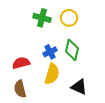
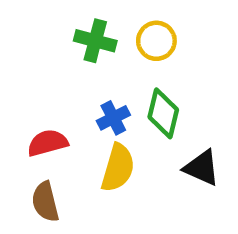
black triangle: (79, 87) -> (202, 168), moved

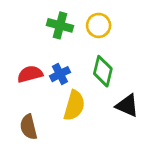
blue cross: (113, 118) -> (60, 74), moved
red semicircle: (48, 143) -> (30, 74), moved

